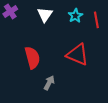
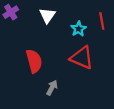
cyan star: (75, 16) -> (79, 29), moved

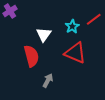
white triangle: (47, 15) -> (44, 35), moved
red line: (102, 21) -> (94, 19), turned 63

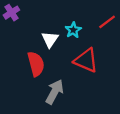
cyan star: (72, 26) -> (73, 30), moved
gray arrow: (48, 80) -> (55, 92), size x1.5

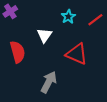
cyan star: (73, 30) -> (68, 17), moved
red semicircle: (36, 64) -> (18, 52), moved

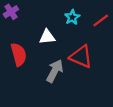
white triangle: (45, 35) -> (47, 37), turned 49
gray arrow: (49, 82) -> (55, 71), moved

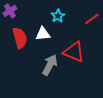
cyan star: (72, 17) -> (58, 16), moved
red semicircle: (19, 54) -> (20, 38), moved

